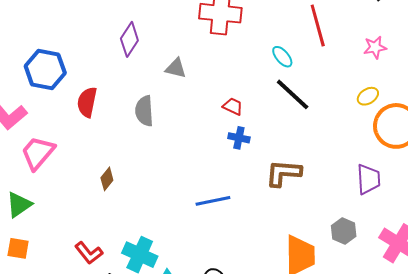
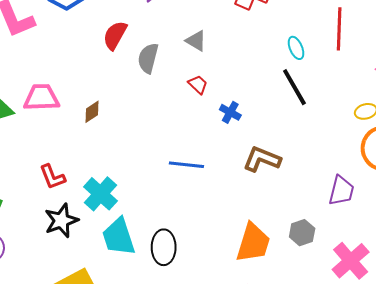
gray triangle: (176, 68) -> (196, 41), moved
red semicircle: (87, 102) -> (115, 35), moved
red trapezoid: (233, 106) -> (198, 84), moved
pink trapezoid: (38, 153) -> (41, 98), moved, turned 30

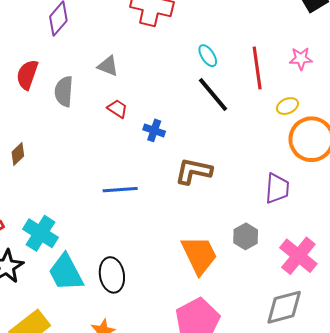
red line: (339, 29) -> (257, 68), moved
orange trapezoid: (253, 243) -> (199, 255), turned -33

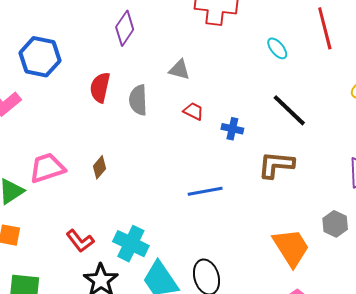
red line: (257, 68) -> (325, 28), moved
black line: (213, 94) -> (289, 110), moved

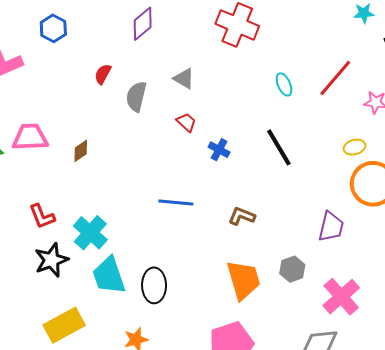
red line: (325, 28) -> (335, 78), turned 39
blue hexagon: (40, 57) -> (53, 28), size x0.7
red semicircle: (100, 87) -> (103, 74), size x0.7
brown L-shape: (276, 165) -> (242, 216), moved, size x0.7

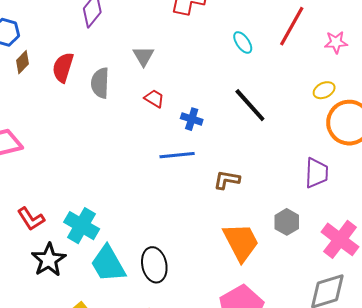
red semicircle: (103, 74) -> (63, 67), size x1.4
gray triangle: (184, 79) -> (143, 56), turned 40
brown diamond: (81, 151) -> (23, 62), moved
blue line: (176, 203) -> (177, 155), moved

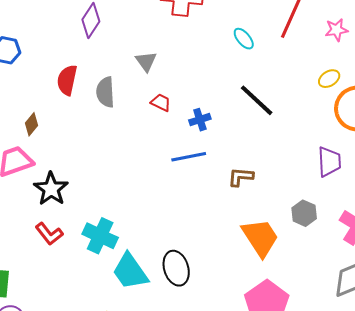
brown diamond: (23, 62) -> (32, 124), moved
blue cross: (192, 119) -> (200, 120), turned -30
black star: (49, 260) -> (51, 189), moved

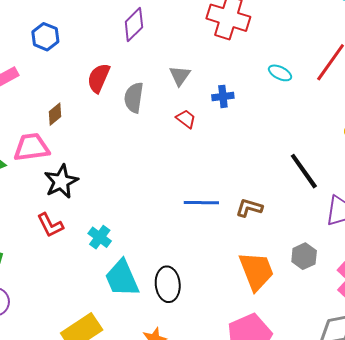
cyan ellipse: (244, 39) -> (280, 73), turned -35
black line: (257, 100) -> (304, 171), moved
blue cross: (200, 120) -> (223, 96), moved
blue line: (189, 157) -> (201, 203), moved
cyan cross: (100, 236) -> (100, 237), size x0.7

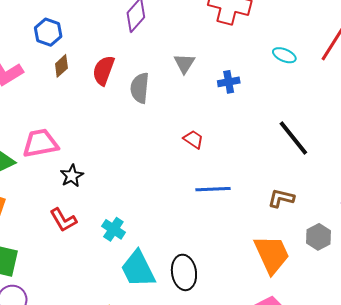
brown diamond: (55, 114) -> (61, 66), moved
red trapezoid: (186, 119) -> (193, 139), moved
black line: (304, 171) -> (293, 138), moved
black star: (61, 182) -> (72, 176), size x0.7
brown L-shape: (249, 208) -> (281, 198), moved

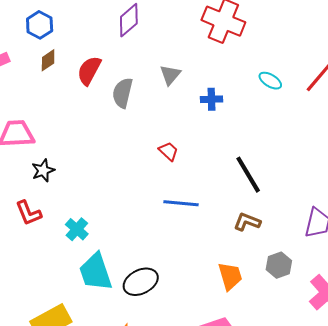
black line: (293, 138) -> (248, 175), moved
orange trapezoid: (272, 254) -> (230, 276), size x0.7
black ellipse: (184, 272) -> (141, 282), turned 64

